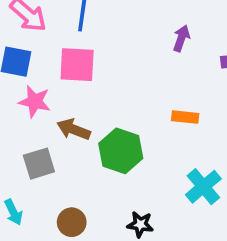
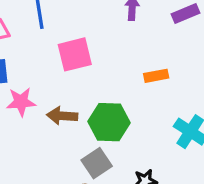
pink square: (77, 65) -> (75, 54), moved
gray square: (39, 164) -> (97, 163), moved

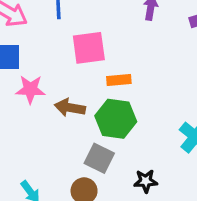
orange rectangle: (156, 76) -> (119, 80), moved
gray square: (97, 163) -> (99, 158), turned -36

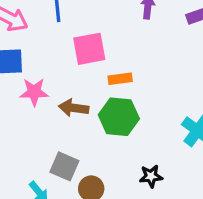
gray square: (99, 158) -> (64, 166), moved

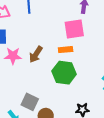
pink square: (89, 49) -> (74, 29), moved
brown arrow: (74, 108) -> (36, 54), moved, turned -66

